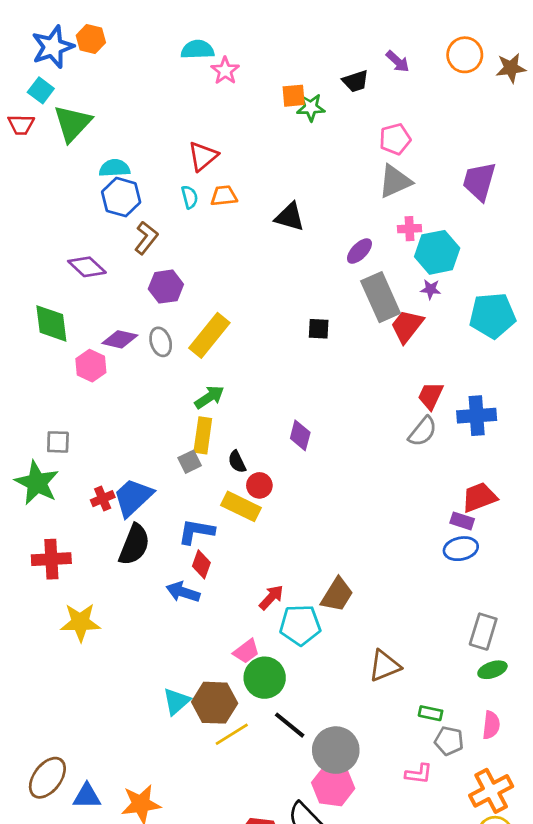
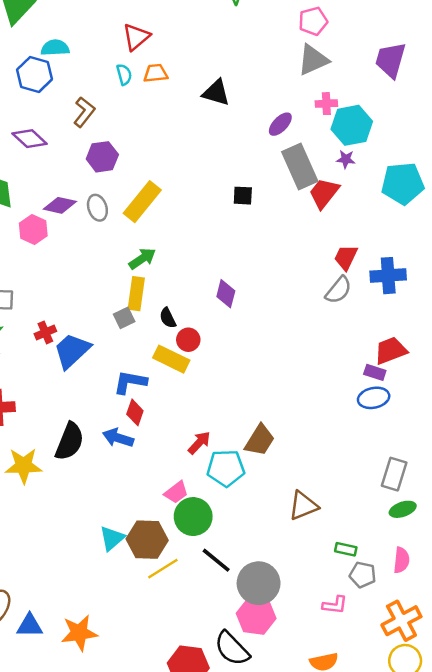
blue hexagon: (121, 197) -> (34, 74), moved
red cross: (103, 499) -> (45, 332), moved
black semicircle: (134, 545) -> (70, 441), moved

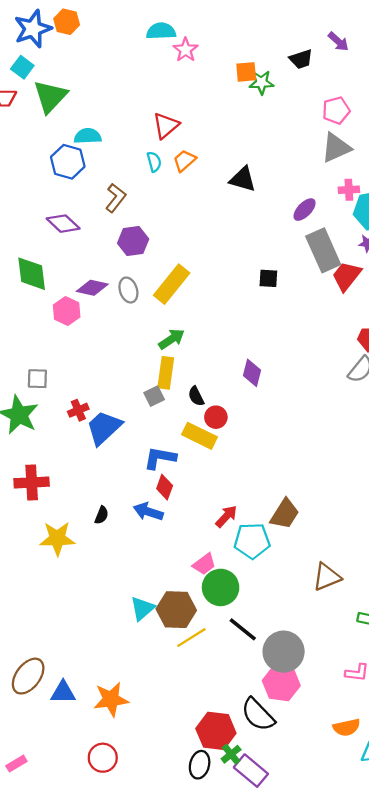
orange trapezoid: (156, 73) -> (184, 161), turned -35
black semicircle: (70, 441) -> (102, 515), size x0.5

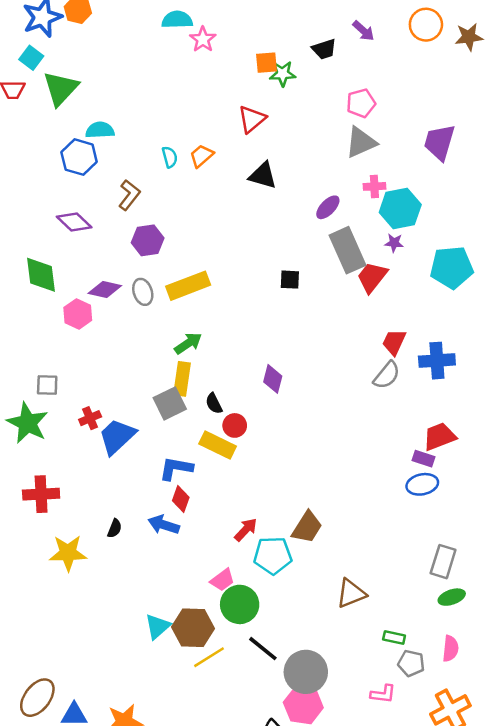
red triangle: (166, 126) -> (252, 119), moved
yellow rectangle: (172, 284) -> (188, 286), turned 30
gray square: (154, 396) -> (170, 403), size x1.5

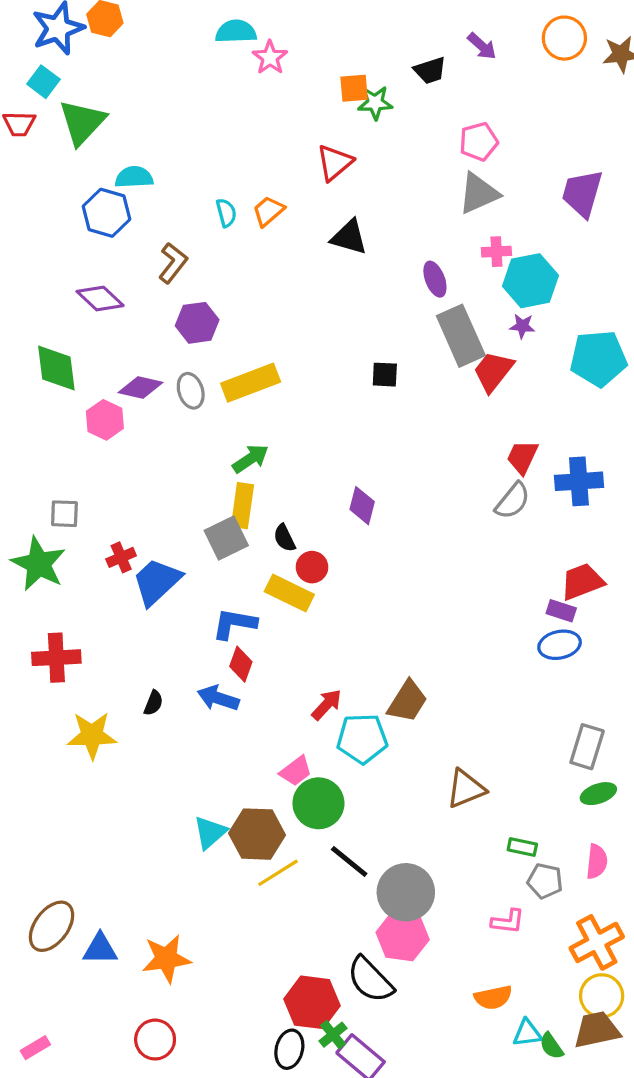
purple ellipse: (328, 207) -> (435, 279), turned -65

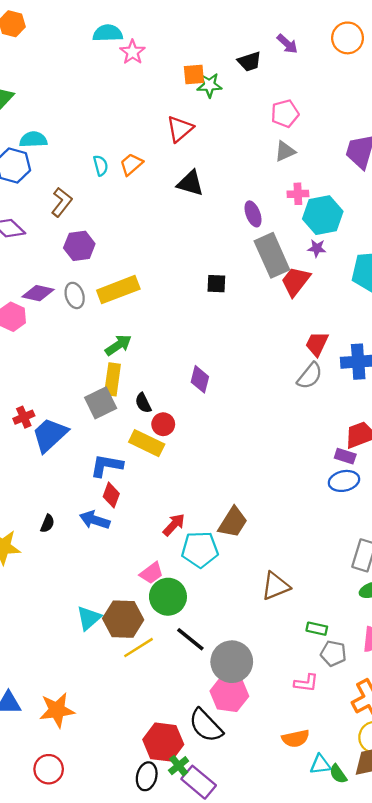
gray triangle: (479, 193) -> (285, 151), size x0.7

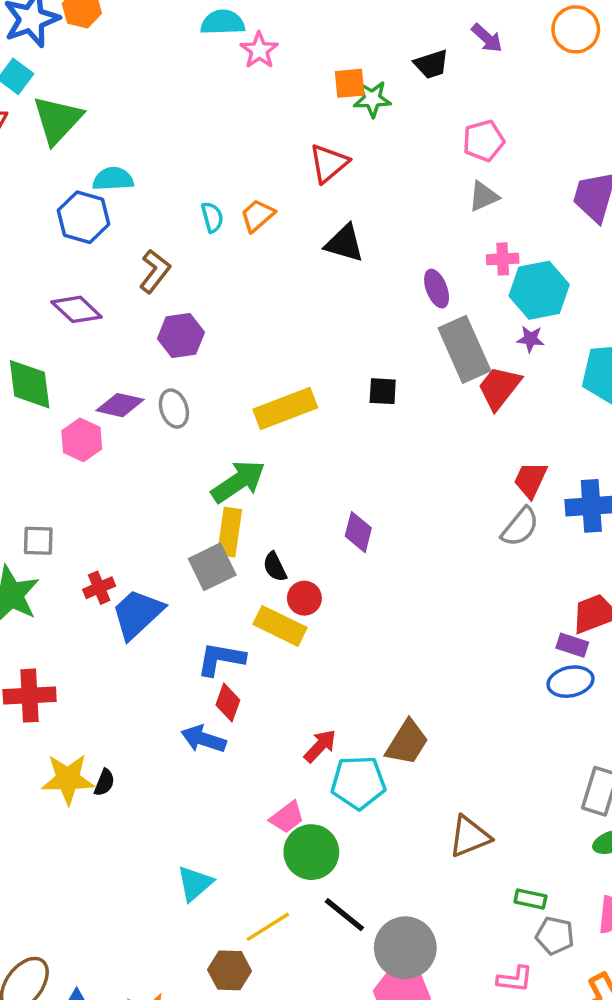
yellow rectangle: (118, 290) -> (285, 409), moved
green arrow: (118, 345) -> (238, 482), size x1.4
black semicircle: (47, 523) -> (104, 782), moved
brown hexagon: (123, 619) -> (230, 970), moved, size x0.7

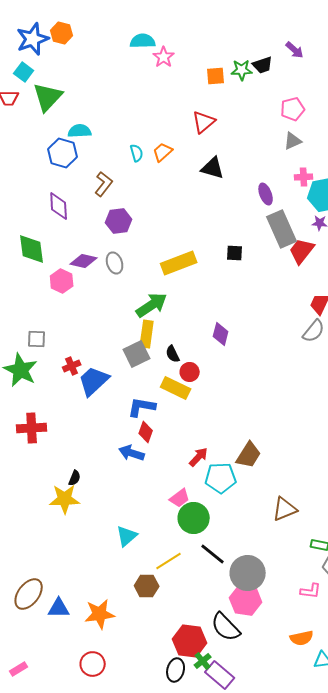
green star: (372, 99) -> (242, 70), moved
purple diamond: (77, 309) -> (59, 206), turned 44
yellow star: (68, 779) -> (65, 499), moved

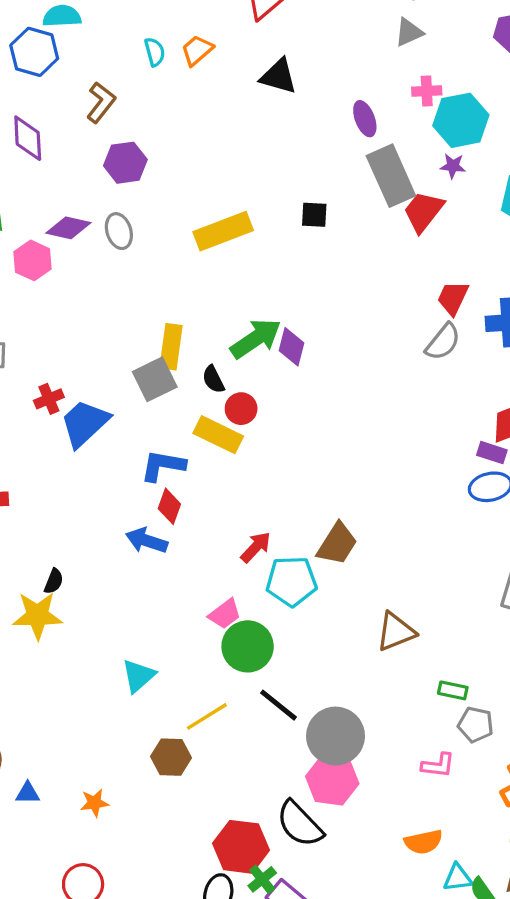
green arrow: (152, 305) -> (256, 339), moved
blue triangle: (59, 608) -> (28, 793), size x0.7
orange star: (100, 614) -> (94, 803), size x0.6

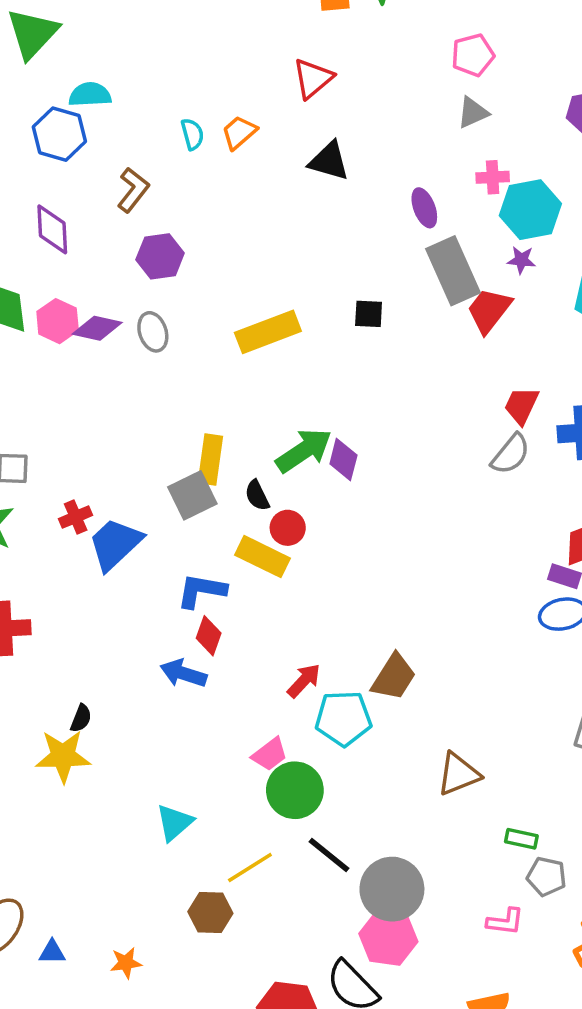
pink hexagon: (33, 260) -> (58, 321), moved

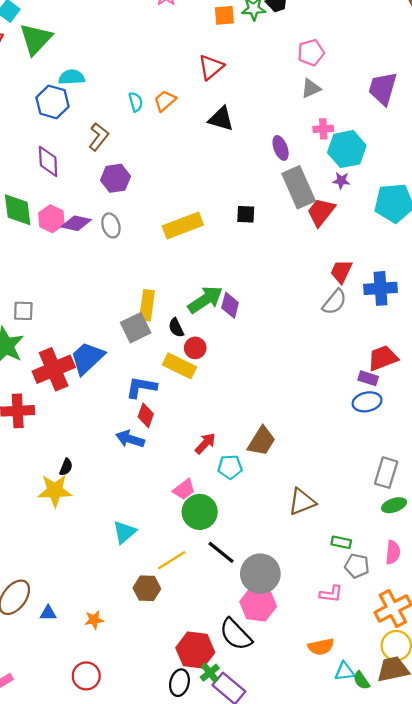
red cross: (76, 517) -> (54, 369), moved, size x2.0
cyan pentagon: (343, 718) -> (230, 467), size x0.7

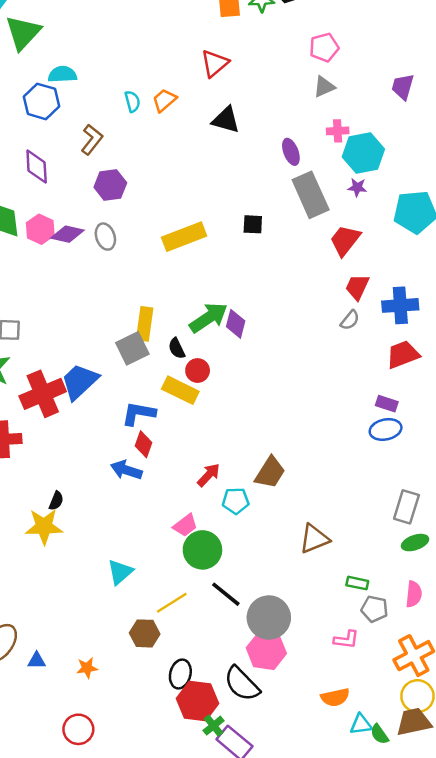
purple trapezoid: (383, 88) -> (403, 87), size x0.7
red trapezoid: (321, 212) -> (345, 240), moved
gray semicircle: (334, 302) -> (350, 320), size x0.7
red trapezoid: (383, 358) -> (403, 355), moved
black ellipse: (179, 683) -> (180, 674), moved

